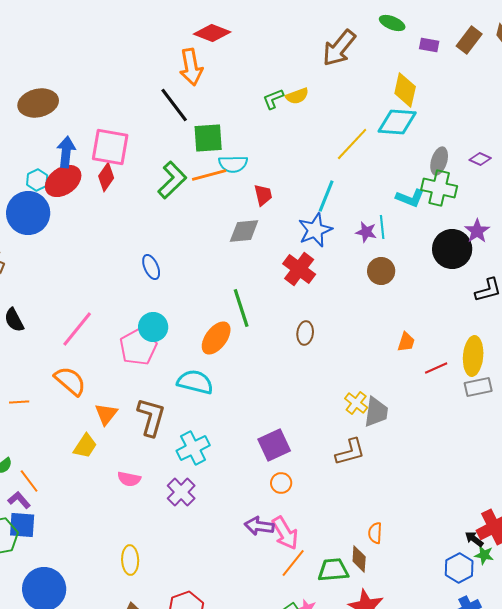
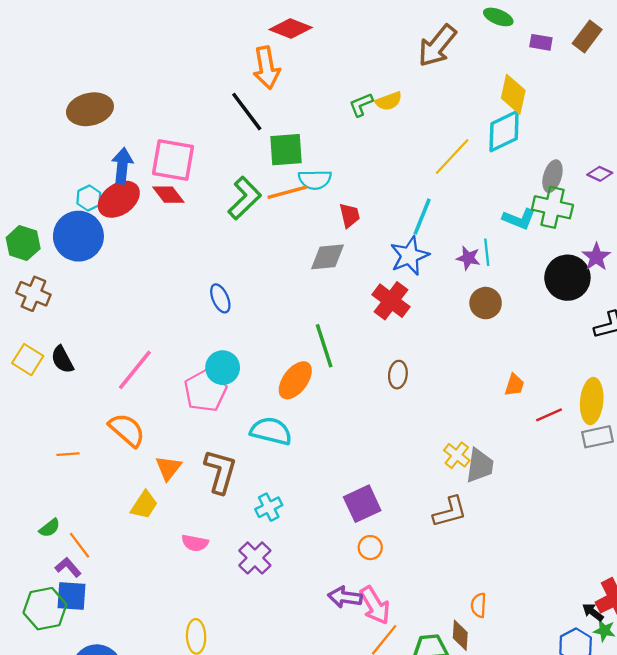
cyan diamond: (397, 122) -> (504, 131), turned -30
red diamond: (106, 177) -> (168, 195), turned -72
cyan cross: (193, 448) -> (269, 507), size x0.7

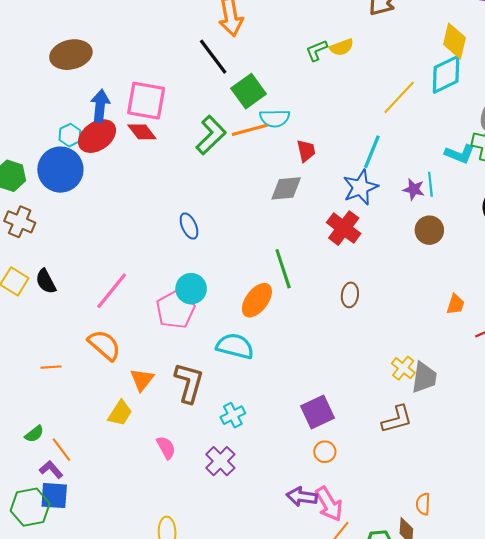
green square: (286, 150) -> (249, 91), turned -32
pink semicircle: (195, 543) -> (166, 448), turned -130

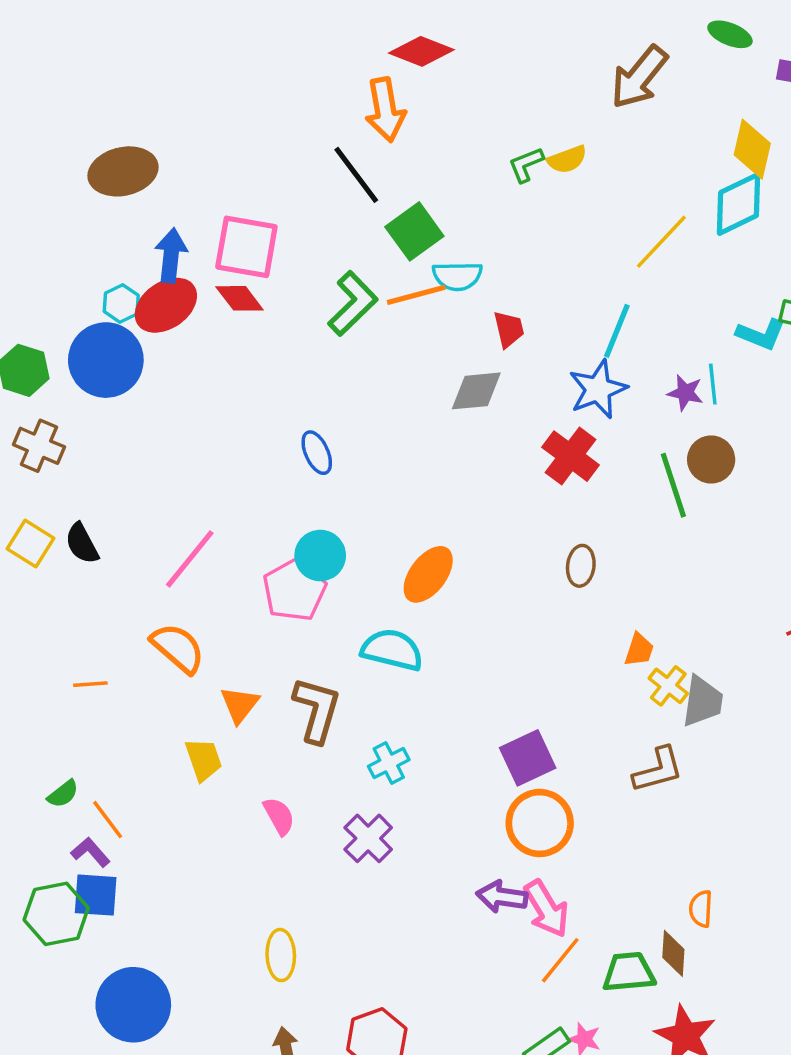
green line: (283, 269) -> (673, 485), moved
orange trapezoid: (455, 304) -> (639, 650), moved
yellow trapezoid: (120, 413) -> (204, 760), turned -52
orange circle: (325, 452) -> (540, 823), size x1.8

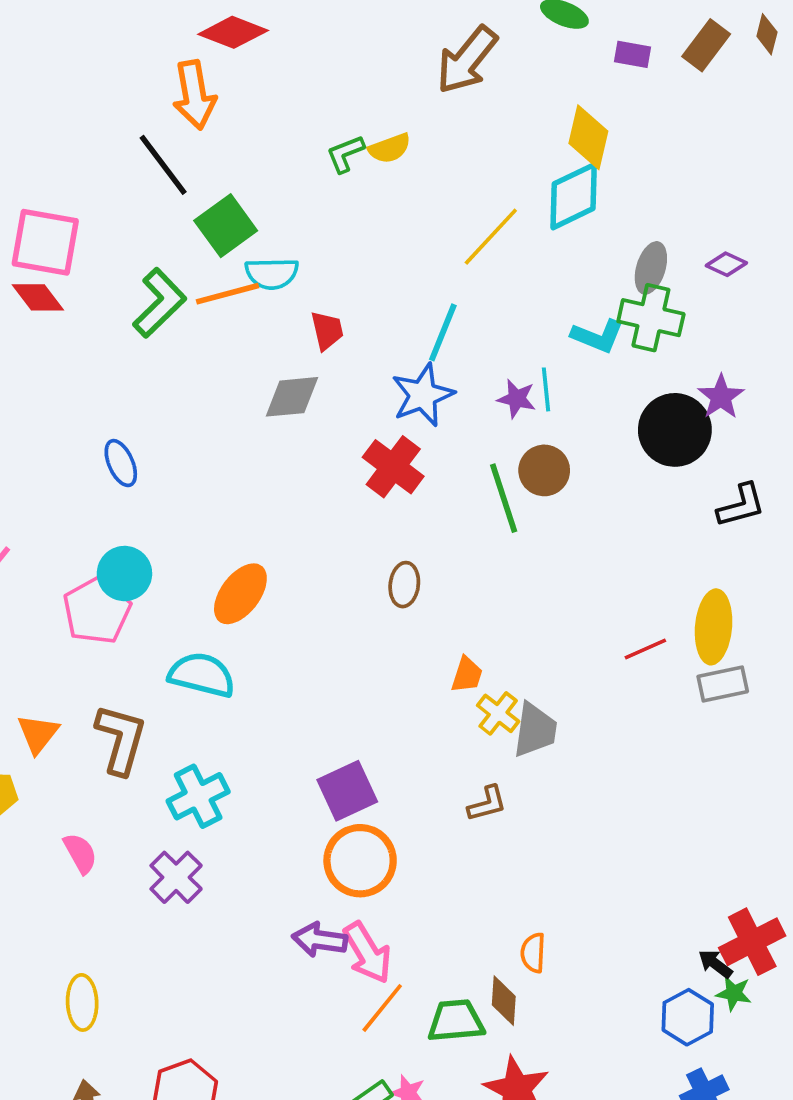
cyan cross: (389, 763) -> (198, 796), size x1.4
brown L-shape: (658, 770) -> (487, 804), size x0.7

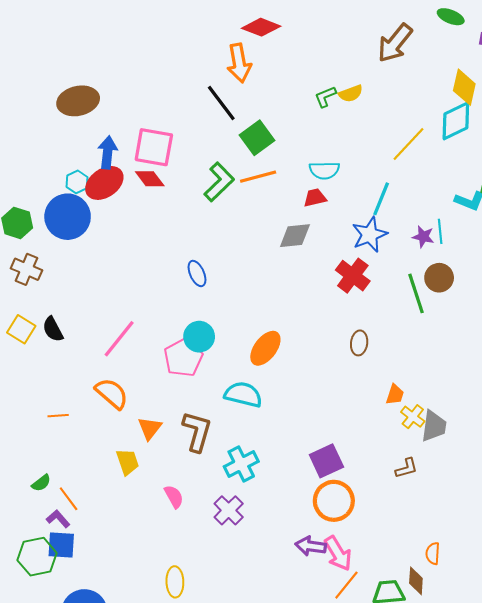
cyan semicircle: (272, 273) -> (324, 170), moved
red trapezoid: (327, 331) -> (315, 198), turned -90

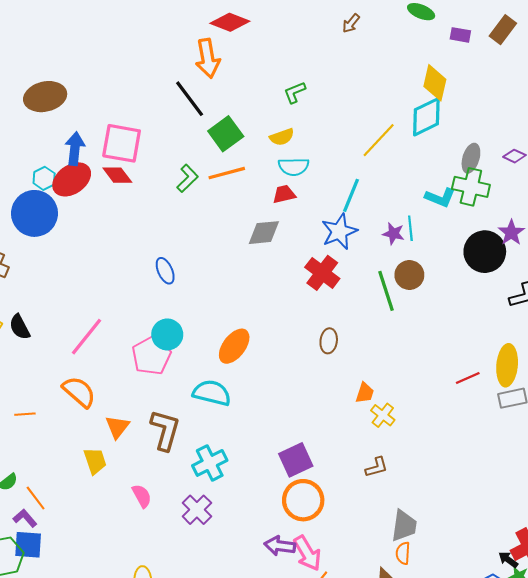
brown arrow: (395, 43) -> (351, 23), moved, size x0.5
yellow semicircle: (351, 94) -> (282, 137), moved
green L-shape: (219, 182) -> (187, 178), size x0.7
gray trapezoid: (434, 426) -> (404, 526), moved

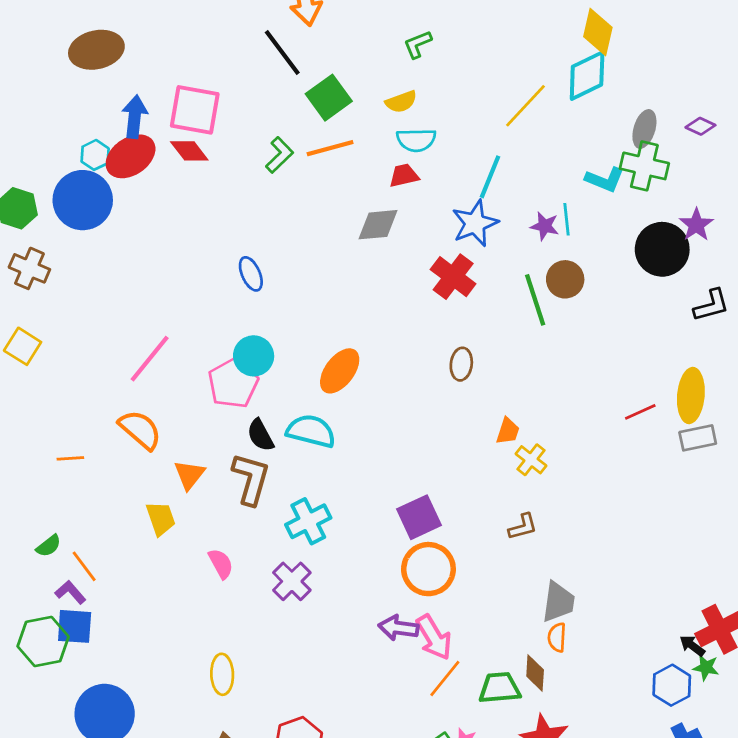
black semicircle: (20, 327) -> (260, 435), moved

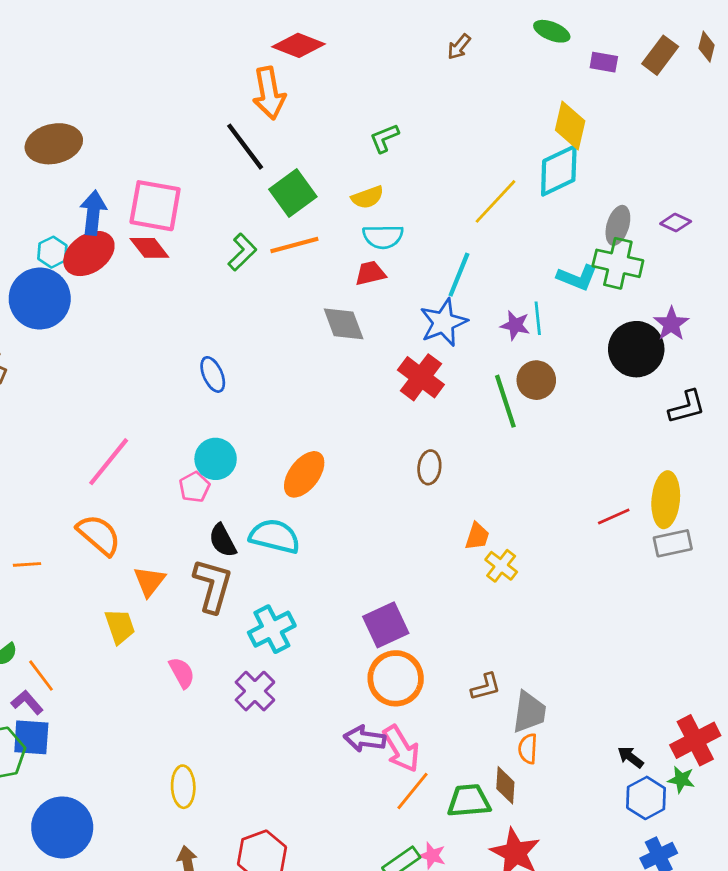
gray diamond: (378, 225) -> (344, 324), turned 75
pink pentagon: (233, 383) -> (194, 487), size x0.6
brown L-shape: (523, 527) -> (486, 687), moved
black arrow: (692, 646) -> (631, 757), moved

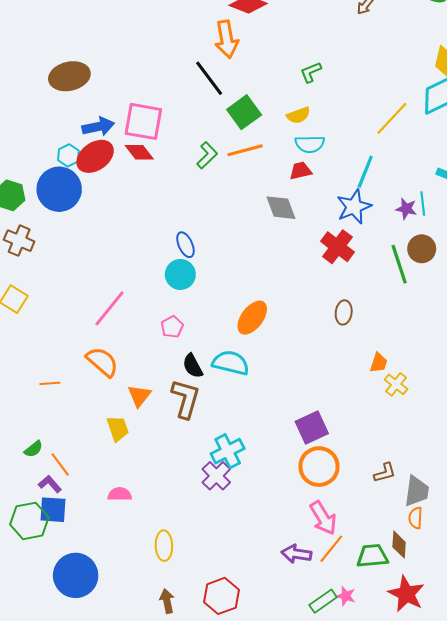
blue arrow: (93, 213) -> (98, 127), turned 72
cyan circle: (216, 459) -> (180, 274), moved
cyan cross: (272, 629) -> (228, 451), moved
pink semicircle: (182, 673) -> (120, 494), moved, turned -60
purple arrow: (365, 739) -> (296, 554), moved

